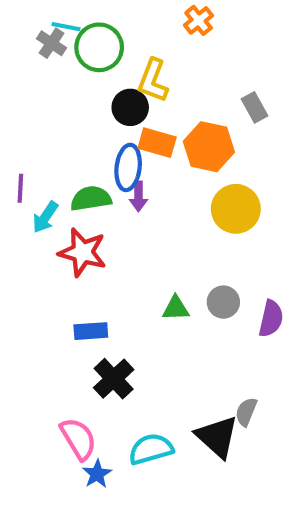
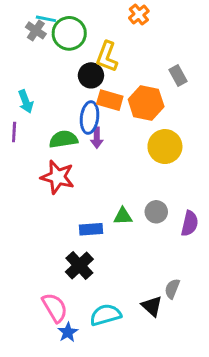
cyan arrow: (45, 217) -> (26, 102), moved, turned -55
blue rectangle: (91, 331) -> (91, 229), moved
black triangle: (217, 437) -> (152, 306), size x0.7

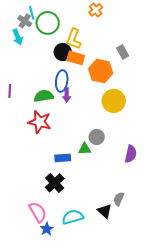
cyan line: (46, 19) -> (32, 13), turned 64
orange rectangle: (110, 100) -> (76, 58), moved
cyan arrow: (26, 102) -> (18, 37), moved
gray circle: (156, 212) -> (97, 137), moved

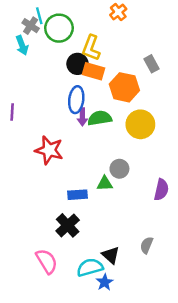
green semicircle: (44, 96) -> (100, 118), moved
black triangle: (105, 211) -> (111, 255), moved
blue star: (47, 229) -> (105, 282), moved

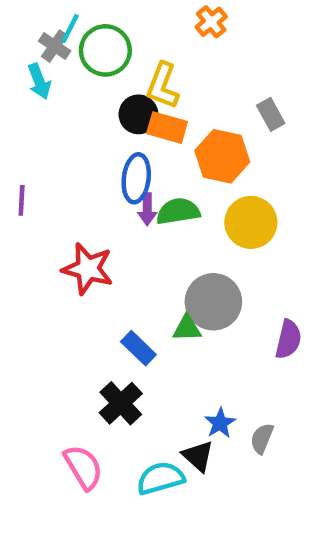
cyan line: (39, 16) -> (70, 28), turned 42
gray circle: (119, 169) -> (213, 302), size x1.6
blue rectangle: (77, 195) -> (138, 348), turned 48
blue star: (105, 282) -> (220, 423), moved

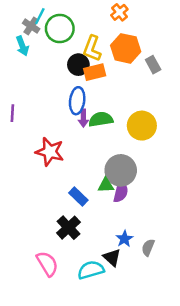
orange rectangle: (167, 128) -> (95, 72), turned -30
orange hexagon: (222, 156) -> (126, 48), moved
purple semicircle: (288, 339) -> (121, 192), moved

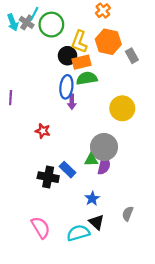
cyan arrow: (22, 46) -> (13, 22), moved
green semicircle: (101, 119) -> (87, 78), moved
red star: (50, 152) -> (43, 131), size x0.6
black cross: (68, 228) -> (48, 177), moved, turned -36
blue star: (124, 239) -> (92, 199), moved

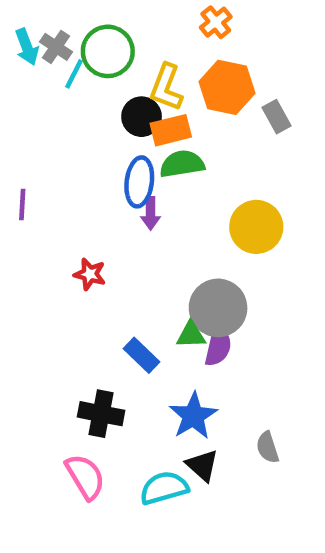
cyan line: (34, 14) -> (74, 74), moved
black cross: (48, 177) -> (101, 414), moved
blue star: (92, 199) -> (193, 416), size x1.5
gray semicircle: (128, 214) -> (268, 447), turned -40

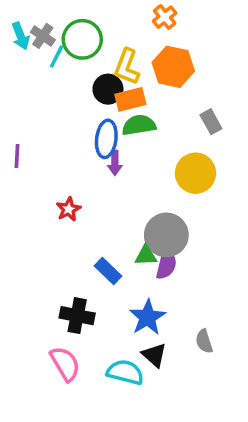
gray rectangle: (277, 117) -> (211, 122), moved
red star: (90, 274) -> (69, 209), turned 30
cyan semicircle: (164, 488) -> (125, 372), turned 30

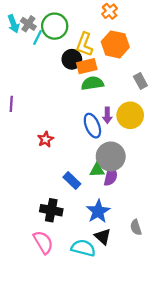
blue ellipse: (106, 139) -> (92, 126), moved, turned -30
purple arrow: (115, 163) -> (107, 115), moved

